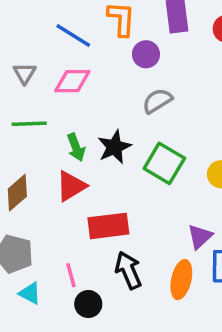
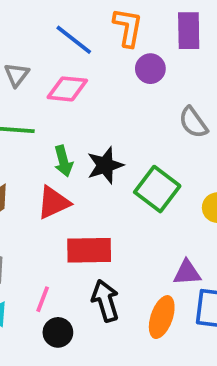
gray semicircle: (157, 101) -> (193, 122), moved, turned -100
purple triangle: (200, 237) -> (187, 273), turned 32
pink line: (71, 275) -> (43, 299), turned 30

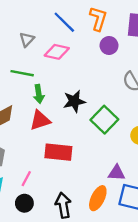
green arrow: (63, 161) -> (39, 94), moved
black arrow: (105, 301) -> (63, 205), moved
black circle: (58, 332) -> (24, 203), moved

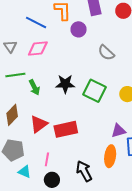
black star: (74, 101) -> (65, 84), turned 30
red triangle: (40, 120) -> (39, 124), moved

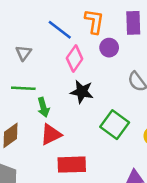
pink diamond: (38, 48) -> (75, 58), moved, turned -60
black star: (65, 84) -> (82, 92), moved
red triangle: (39, 124) -> (51, 134), moved

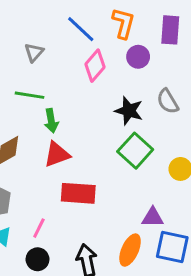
black star: (82, 92) -> (129, 111), moved

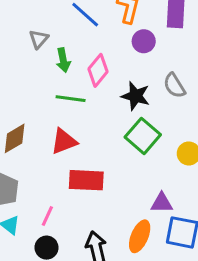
pink diamond: (95, 66) -> (98, 70), moved
green line: (29, 95) -> (71, 99), moved
green arrow: (51, 121) -> (63, 60), moved

